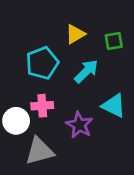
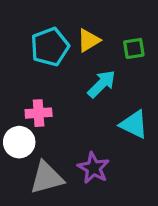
cyan pentagon: (42, 63) -> (50, 47), moved
pink cross: (42, 106) -> (39, 113), moved
purple star: (79, 125) -> (93, 168), moved

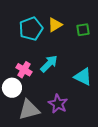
cyan arrow: (102, 84) -> (49, 64), moved
pink cross: (39, 113) -> (24, 70), turned 35

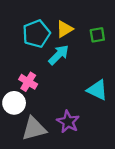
cyan arrow: (49, 64) -> (59, 55), moved

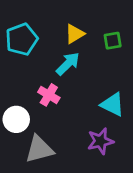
cyan pentagon: (36, 34) -> (22, 39), moved
pink cross: (28, 82) -> (49, 95), moved
purple star: (68, 122) -> (100, 141), moved, turned 30

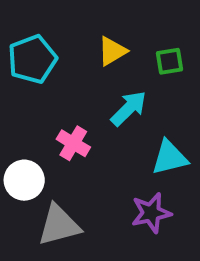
cyan arrow: (68, 64) -> (129, 108), moved
cyan triangle: (113, 104) -> (170, 158), turned -40

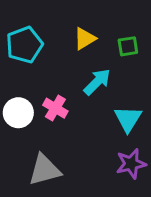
cyan triangle: (170, 158) -> (128, 119), turned -44
white circle: (24, 180) -> (18, 113), moved
purple star: (151, 213) -> (131, 164), moved

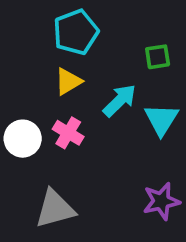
yellow triangle: (85, 39) -> (68, 82), moved
cyan pentagon: (24, 45) -> (76, 32), moved
cyan triangle: (128, 119) -> (161, 120), moved

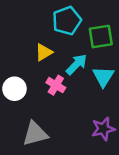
cyan pentagon: (76, 32) -> (67, 21), moved
green square: (158, 57) -> (101, 36), size x1.5
pink cross: (68, 133) -> (56, 85), moved

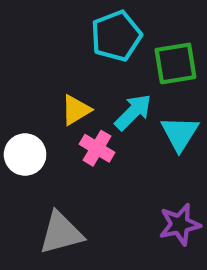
yellow triangle: (44, 52) -> (76, 110), moved

